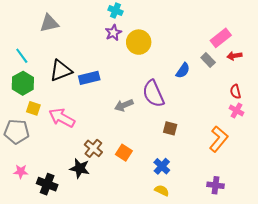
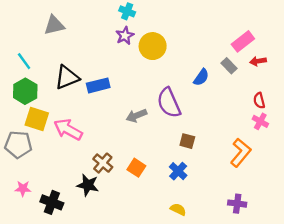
yellow square: (33, 108) -> (37, 119), size x1.5
blue cross: (162, 166) -> (178, 171), moved

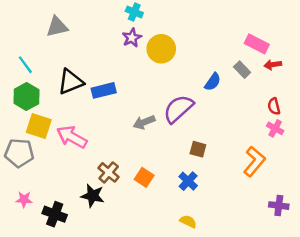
pink rectangle: (243, 41) -> (257, 44), turned 65
purple semicircle: (169, 103) -> (178, 109), turned 72
purple cross: (237, 204) -> (279, 206), moved

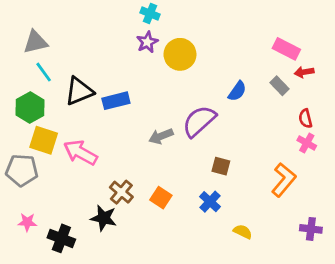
gray triangle: (57, 27) -> (35, 42), moved
cyan line: (25, 65) -> (44, 72), moved
gray rectangle: (242, 70) -> (280, 86), moved
yellow semicircle: (188, 221) -> (243, 232), moved

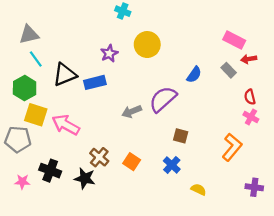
purple star: (147, 42) -> (109, 53), moved
black cross: (61, 238) -> (50, 171), moved

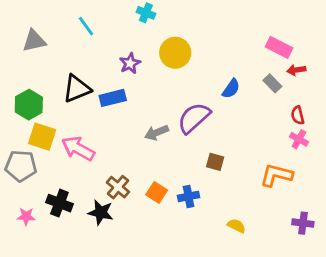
cyan line: (36, 59) -> (86, 26), moved
orange L-shape: (232, 147) -> (276, 175), turned -116
blue cross: (172, 165) -> (188, 196), moved, turned 36

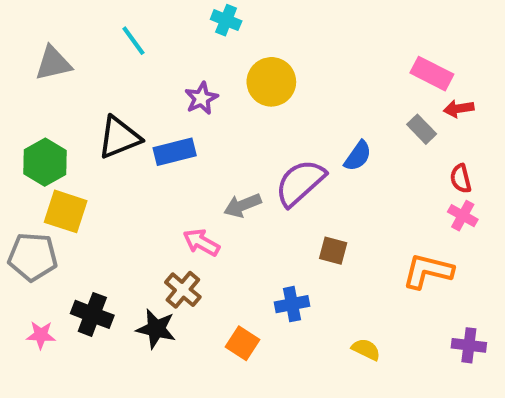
blue semicircle: (231, 89) -> (358, 156), moved
pink arrow: (78, 149) -> (201, 242), moved, size x0.7
orange square: (157, 192) -> (243, 343), moved

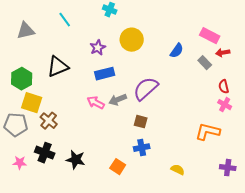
blue rectangle: (175, 152) -> (105, 74), moved
blue semicircle: (358, 156) -> (177, 51), moved
pink arrow: (201, 242) -> (96, 103), moved
brown square: (333, 251) -> (141, 122), moved
brown cross: (183, 290) -> (49, 121), moved

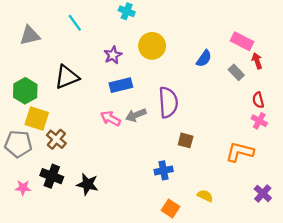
red arrow: (223, 53) -> (257, 61), turned 80
purple semicircle: (146, 89) -> (168, 102), turned 128
brown square: (141, 122) -> (186, 140), moved
orange square: (118, 167) -> (171, 208), moved
purple cross: (228, 168) -> (263, 193), turned 35

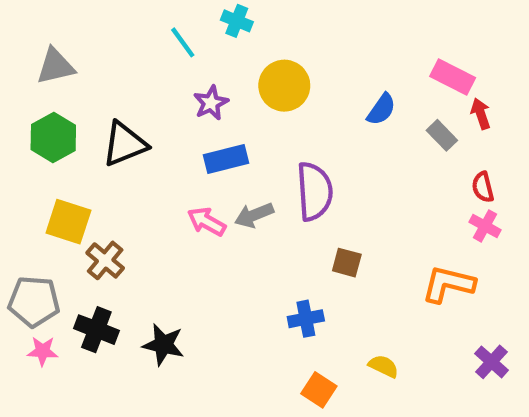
cyan line: (75, 23) -> (183, 42), moved
green hexagon: (25, 91) -> (53, 137), moved
gray pentagon: (18, 144) -> (34, 301), moved

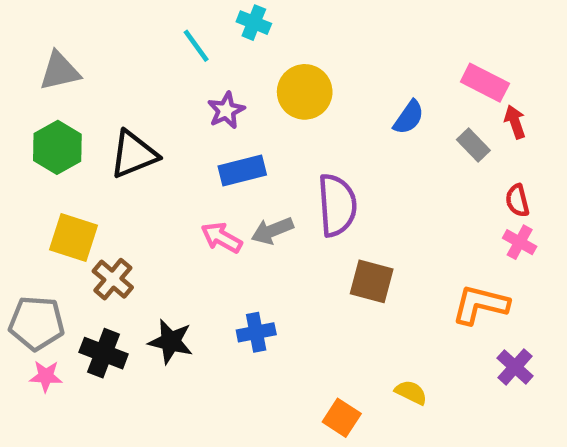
brown square: (347, 263) -> (372, 281), size x1.4
blue cross: (306, 319) -> (256, 332), moved
black star: (163, 345) -> (171, 342), moved
purple cross: (491, 362) -> (515, 367), moved

